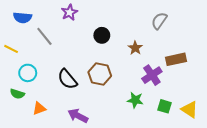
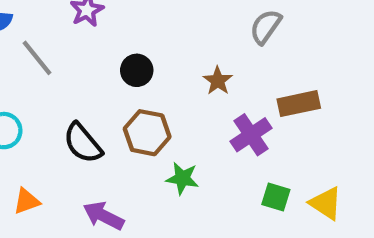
black circle: (102, 35) -> (137, 70), moved
green star: (135, 100) -> (182, 178), moved

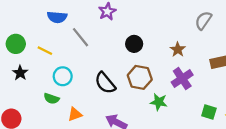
purple cross: (251, 135) -> (182, 79), moved

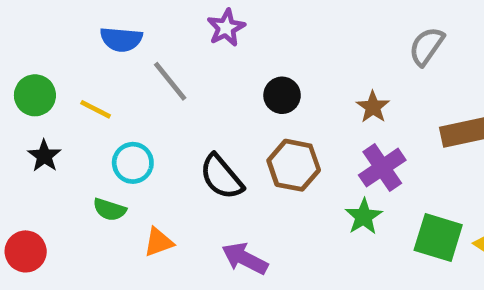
green star: (159, 102) -> (364, 216), moved, turned 30
green square: (209, 112) -> (438, 237), size x1.5

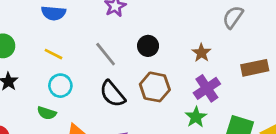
gray line: (170, 81) -> (106, 54), moved
yellow line: (96, 109) -> (54, 54), moved

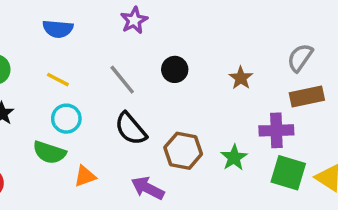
gray semicircle: (233, 17) -> (300, 58), moved
brown hexagon: (155, 87) -> (183, 151), moved
purple cross: (207, 88) -> (276, 130), moved, turned 32
green semicircle: (47, 113) -> (49, 152), size x1.4

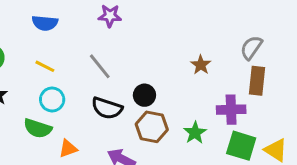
purple star: (134, 20) -> (110, 16), turned 30
black circle: (175, 69) -> (144, 95), moved
brown rectangle: (307, 97) -> (257, 81), turned -72
black semicircle: (131, 129) -> (107, 108), turned -32

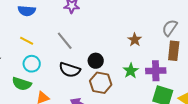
green star: (195, 133) -> (131, 71), moved

